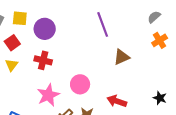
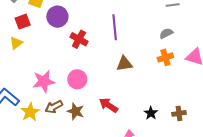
red cross: (43, 60) -> (79, 39), moved

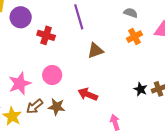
gray semicircle: (166, 33) -> (131, 13), turned 56
black star: (151, 113) -> (141, 89), moved

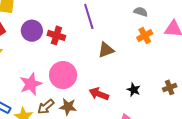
purple circle: (21, 17) -> (32, 31), moved
pink circle: (52, 75) -> (63, 75), size x1.4
black star: (141, 89) -> (134, 90), moved

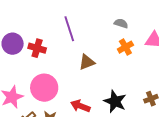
black star: (134, 90) -> (115, 101), size x1.6

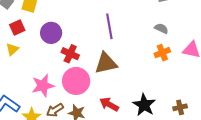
red cross: (37, 48) -> (70, 54), moved
brown triangle: (87, 62) -> (106, 63), moved, size x1.4

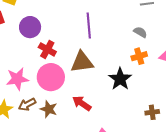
black star: (144, 105) -> (120, 79), moved

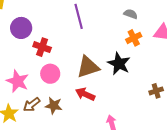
brown triangle: (82, 62) -> (88, 67), moved
pink circle: (51, 77) -> (50, 74), size x0.7
pink star: (17, 79) -> (18, 81), turned -30

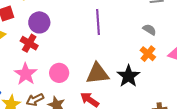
orange cross: (134, 38) -> (148, 54), turned -35
red cross: (42, 47) -> (29, 43), moved

